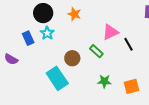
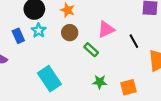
black line: (128, 44) -> (134, 41), moved
brown circle: (72, 58) -> (70, 33), moved

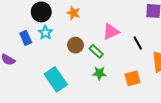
brown circle: (70, 33) -> (75, 45), moved
green star: (100, 82) -> (99, 73), moved
orange square: (129, 87) -> (133, 78), moved

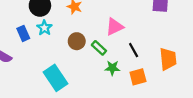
black line: (138, 43) -> (134, 50), moved
green star: (99, 73) -> (112, 68), moved

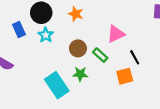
blue rectangle: (23, 33) -> (19, 29), moved
green star: (112, 68) -> (80, 74), moved
orange square: (138, 77) -> (125, 76), moved

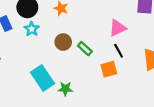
pink triangle: (116, 34) -> (118, 28), moved
green star: (80, 74) -> (65, 89), moved

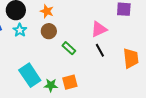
brown circle: (63, 42) -> (49, 31), moved
orange square: (109, 69) -> (70, 82), moved

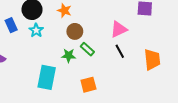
brown circle: (49, 31) -> (75, 31), moved
cyan rectangle: (30, 75) -> (47, 77), turned 45
green star: (51, 85) -> (69, 55), moved

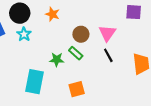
pink triangle: (119, 29) -> (107, 33), turned -30
brown circle: (75, 31) -> (81, 34), moved

